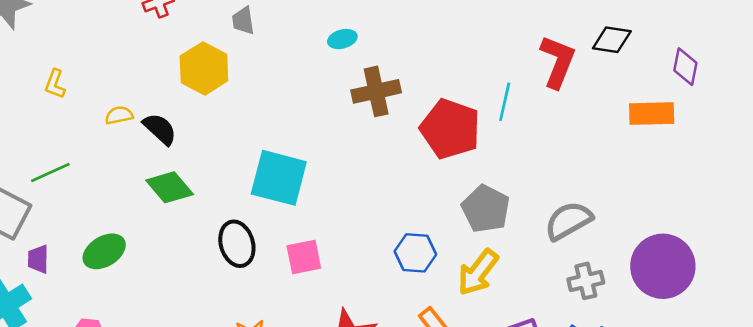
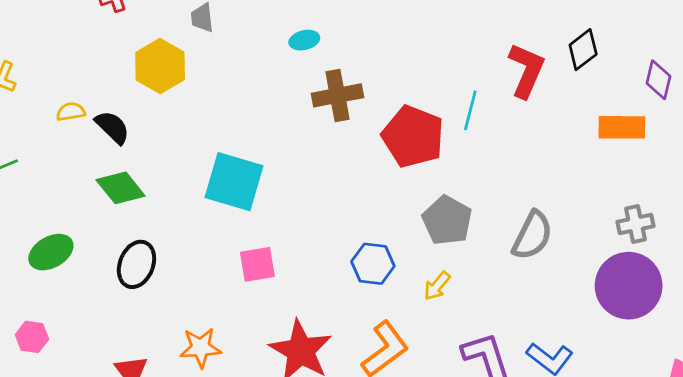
black diamond: (612, 40) -> (583, 50), turned -48
gray semicircle: (568, 221) -> (532, 235), turned 144
black ellipse: (237, 244) -> (136, 264), moved, turned 36
yellow arrow: (478, 272) -> (437, 286), size x0.6
gray cross: (586, 281) -> (636, 224), moved

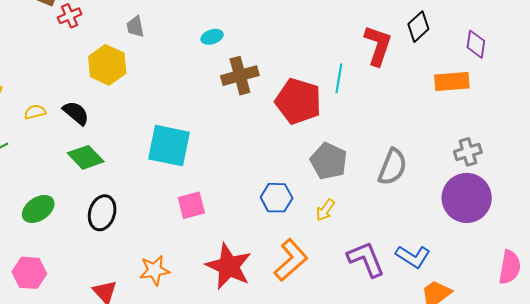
yellow semicircle: (71, 112) -> (35, 112), moved
pink hexagon: (32, 337) -> (29, 273), size x1.4

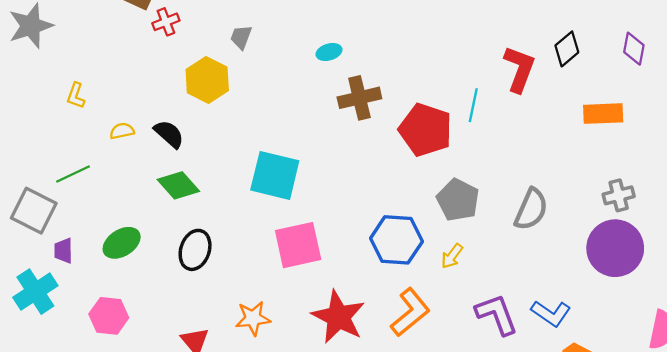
gray trapezoid: (135, 27) -> (241, 37), turned 30
purple diamond: (476, 44) -> (634, 49), moved
blue hexagon: (277, 198) -> (396, 240), size x1.4
pink square: (191, 205) -> (298, 245), size x1.5

